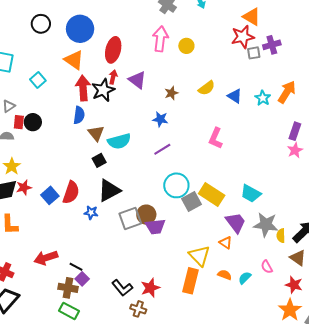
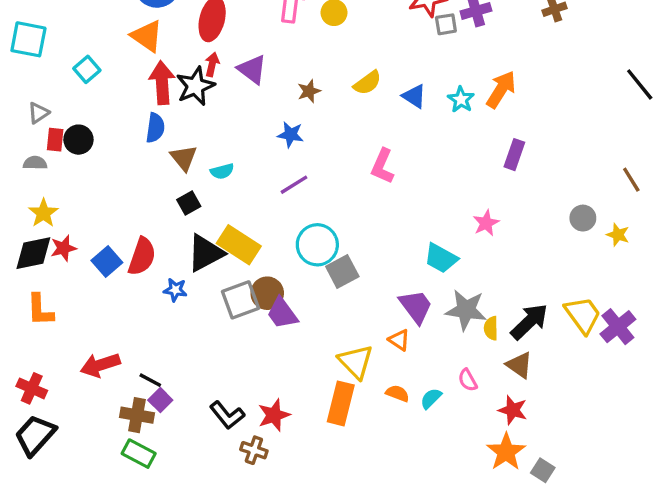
cyan semicircle: (119, 141) -> (222, 171), size x0.6
pink star: (295, 150) -> (486, 223), moved
yellow rectangle: (212, 194) -> (239, 245), moved
purple trapezoid: (155, 227) -> (282, 313), turned 60

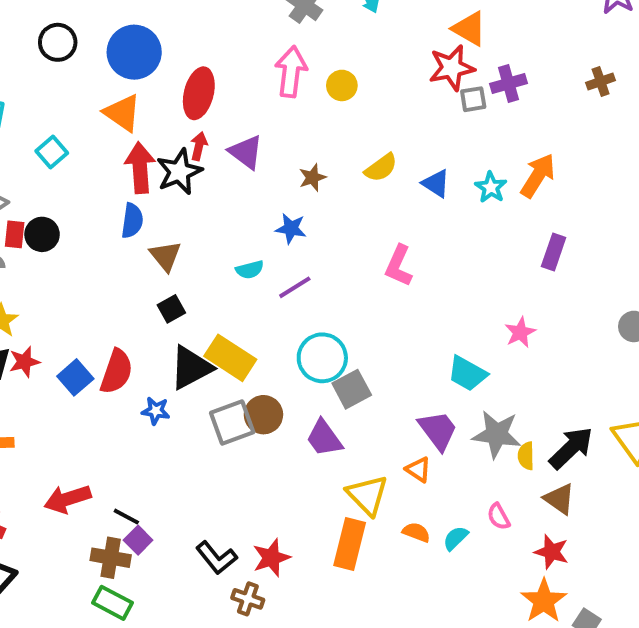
cyan semicircle: (222, 171) -> (250, 270), moved
purple trapezoid: (282, 313) -> (324, 438), moved

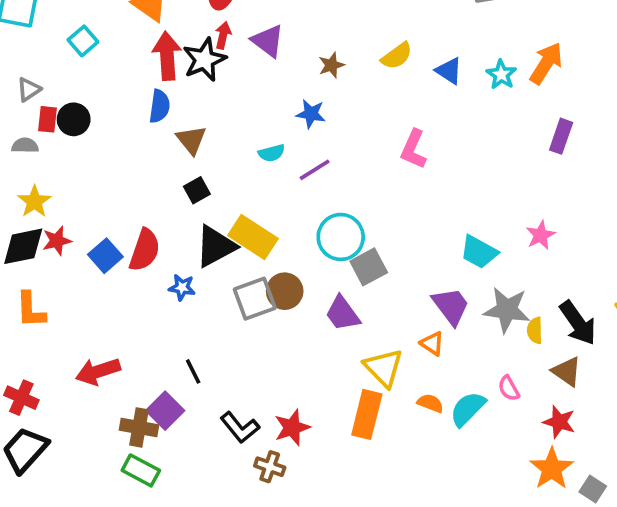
pink star: (520, 332) -> (540, 235), moved
black arrow: (571, 448) -> (578, 323), turned 99
black line: (126, 517) -> (193, 371), moved, turned 35
cyan semicircle: (456, 538) -> (468, 409), size x1.5
purple square: (138, 540) -> (165, 411), size x1.4

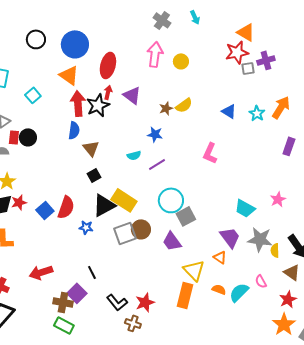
yellow semicircle: (397, 56) -> (184, 105), moved
red star: (559, 422) -> (288, 299), turned 30

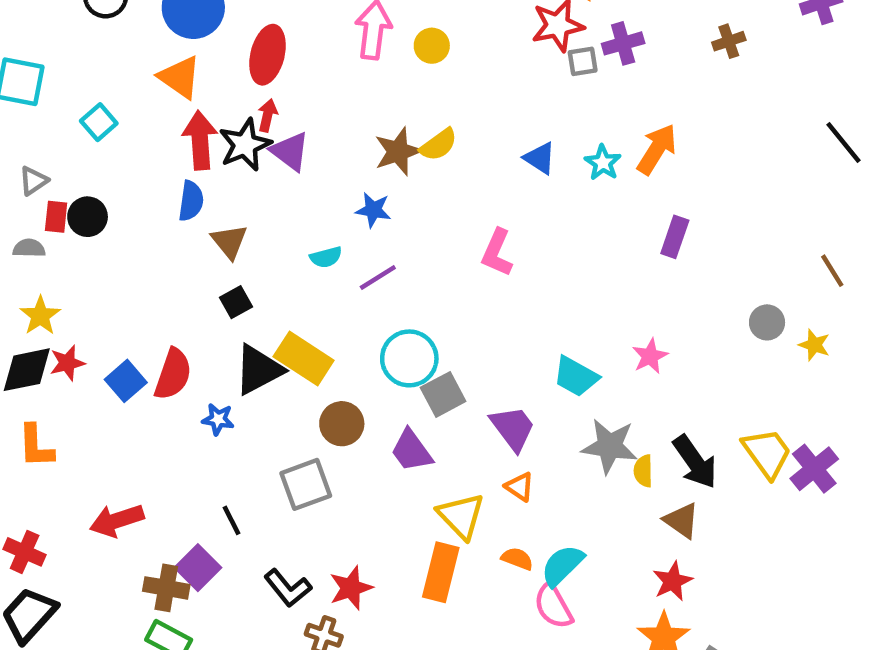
purple triangle: (132, 95) -> (290, 151), moved
brown star: (166, 108) -> (398, 151), size x1.5
gray square: (125, 233) -> (306, 484), moved
purple trapezoid: (230, 237) -> (513, 428), moved
pink semicircle: (261, 281) -> (553, 606), moved, size x1.5

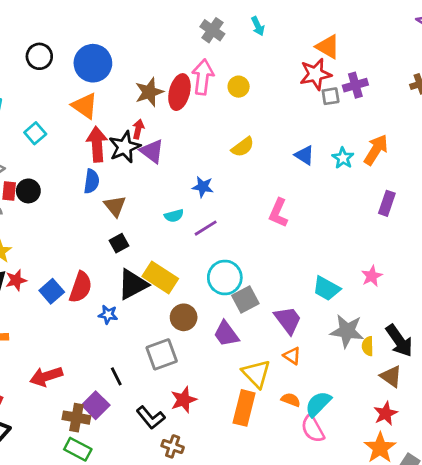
red ellipse: (268, 55) -> (179, 92), moved
brown star: (398, 151) -> (149, 92), moved
red star: (351, 588) -> (184, 400), moved

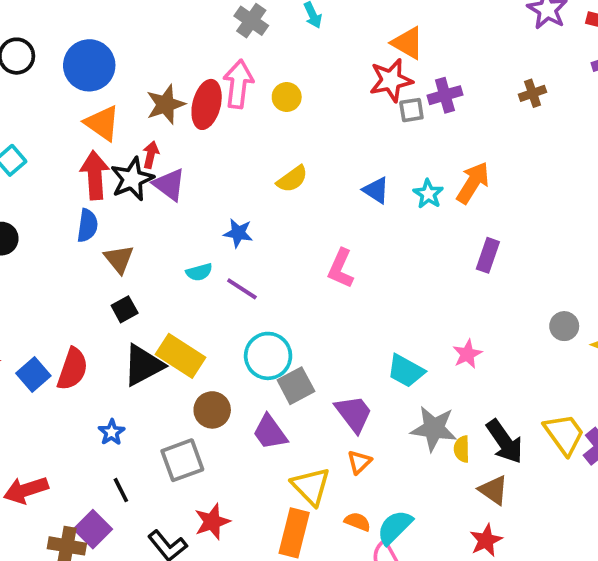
orange triangle: (85, 106) -> (102, 123), moved
purple line: (206, 228) -> (242, 289), turned 65
blue star: (108, 315) -> (112, 432), moved, turned 30
orange triangle: (292, 356) -> (359, 462), turned 42

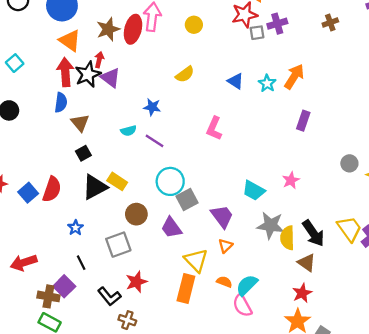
yellow circle: (287, 97) -> (194, 25), moved
yellow rectangle: (180, 356) -> (117, 181), size x0.7
yellow semicircle: (462, 449) -> (287, 238), size x1.5

